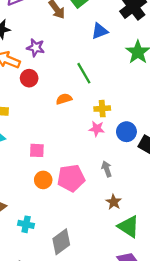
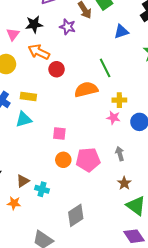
purple star: (36, 48) -> (68, 27), moved
orange semicircle: (64, 99) -> (86, 89), size x1.6
cyan cross: (26, 224) -> (42, 189), moved

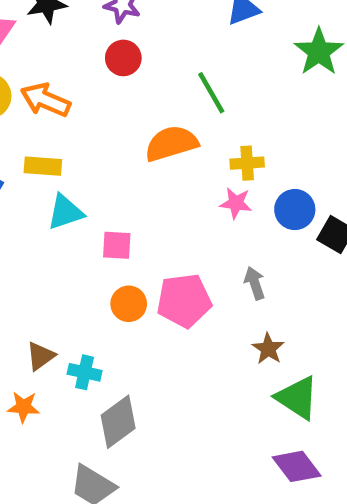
orange arrow: (39, 52) -> (45, 100), moved
red circle: (57, 69) -> (123, 58), moved
cyan triangle: (24, 119) -> (65, 212), moved
gray diamond: (76, 215) -> (118, 422), moved

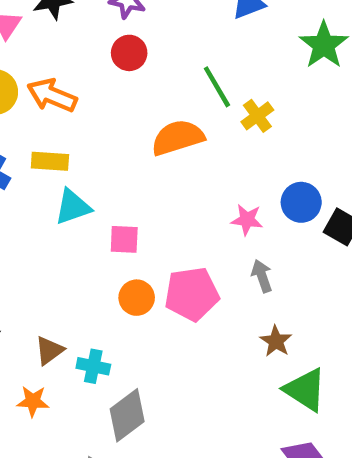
yellow cross: (247, 163) -> (257, 116), moved, turned -32
pink star: (236, 203) -> (247, 220), moved

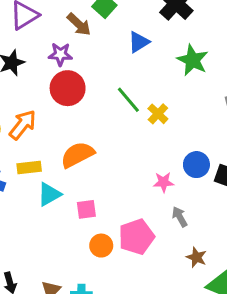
red circle: (129, 53) -> (68, 88), size x1.5
orange arrow: (52, 95) -> (23, 125), turned 116
orange semicircle: (178, 138) -> (77, 155), moved

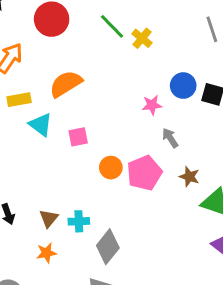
cyan triangle: (49, 194) -> (41, 125), turned -50
pink pentagon: (136, 237) -> (144, 173), moved
orange circle: (101, 246) -> (111, 168), moved

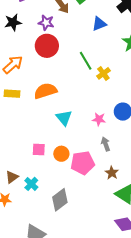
cyan triangle: (41, 125) -> (64, 118), moved
pink square: (78, 137) -> (39, 149), moved
cyan cross: (79, 221) -> (31, 184), turned 32
gray diamond: (108, 247) -> (60, 200), moved

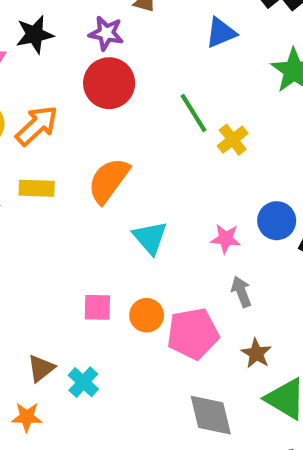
orange semicircle: (45, 91) -> (109, 181), turned -35
gray diamond: (60, 200) -> (211, 415), moved, turned -65

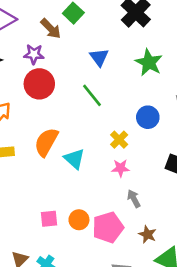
blue triangle: (221, 33) -> (99, 57), moved, turned -36
yellow cross: (233, 140) -> (119, 140), moved
blue circle: (277, 221) -> (148, 117), moved
cyan triangle: (150, 238) -> (74, 159), moved

